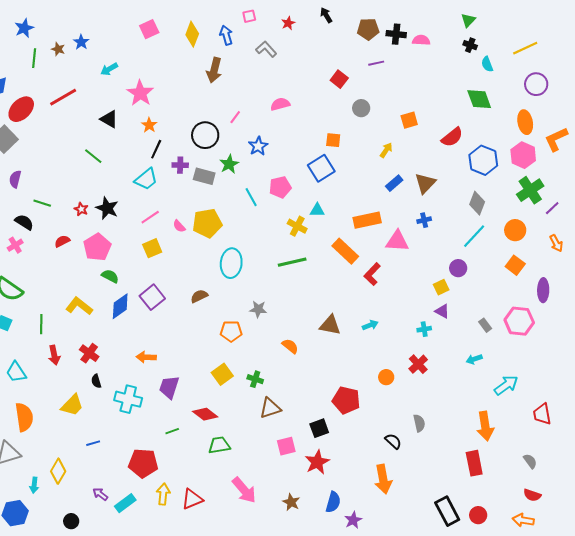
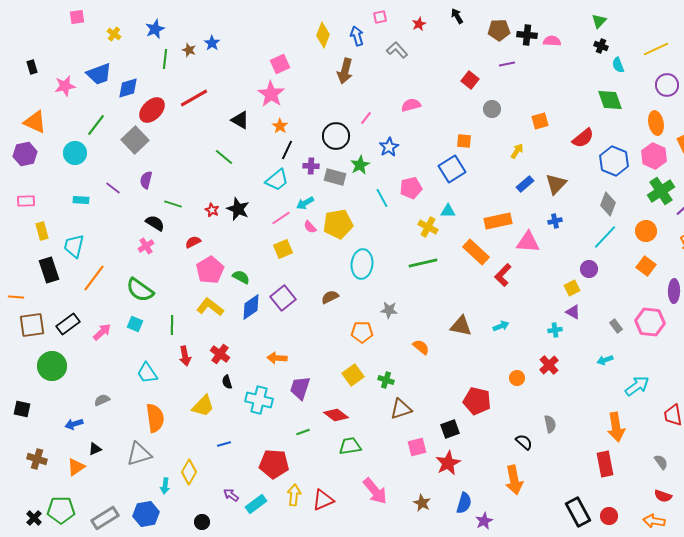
pink square: (149, 29) -> (280, 64), moved
cyan arrow: (109, 69) -> (305, 203), moved
pink pentagon: (97, 247) -> (210, 270), moved

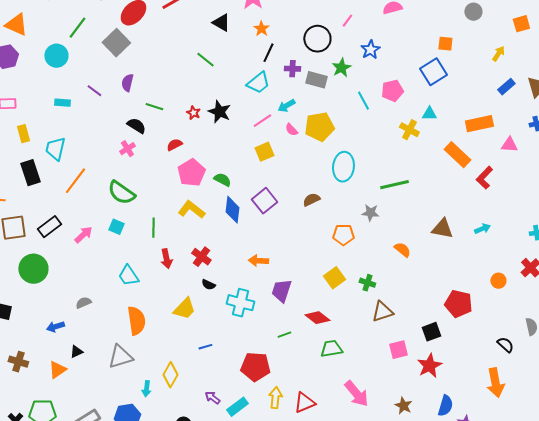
pink triangle: (528, 242) -> (509, 145), size x0.7
green line: (423, 263) -> (394, 185), moved
blue diamond: (251, 307) -> (232, 210), turned -48
black semicircle: (227, 382) -> (208, 285), turned -48

